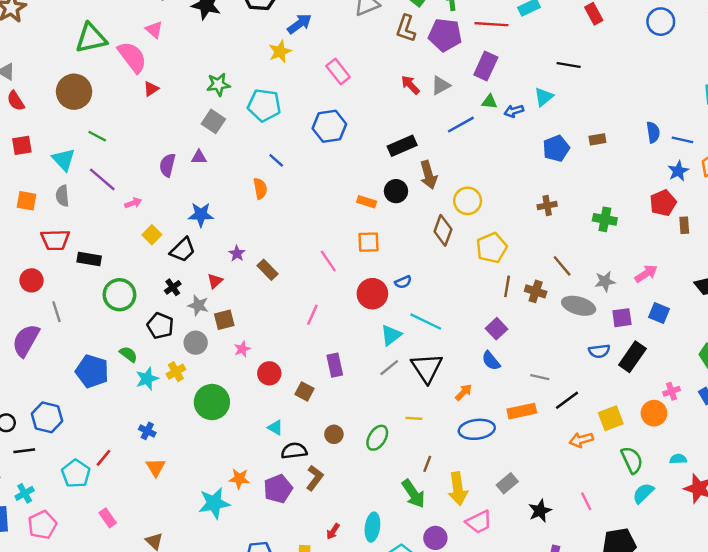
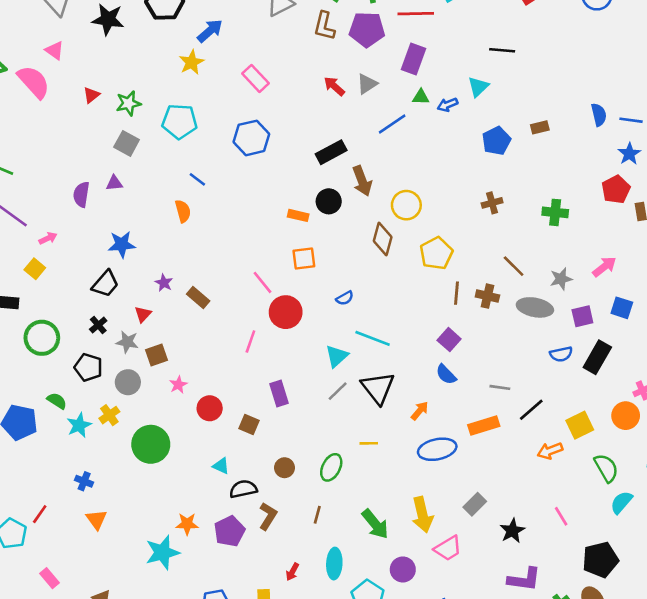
red triangle: (151, 89) -> (91, 95), moved
yellow square: (152, 235) -> (35, 269), moved
red circle: (372, 294) -> (286, 312), moved
brown line: (427, 464) -> (317, 515), moved

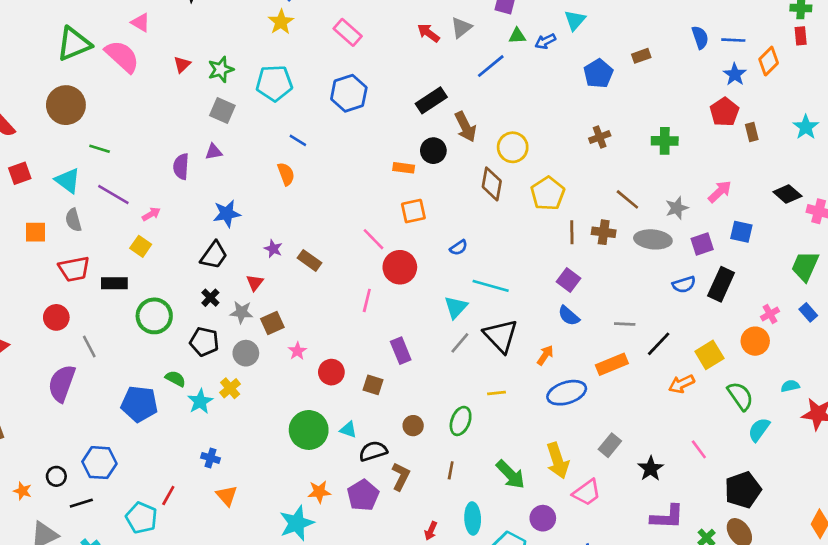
green circle: (151, 444) -> (309, 430), moved

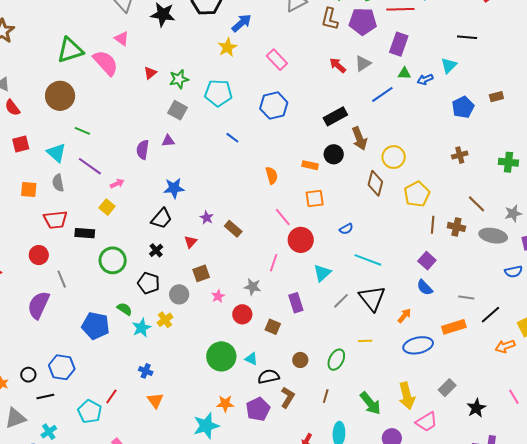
orange semicircle: (286, 174) -> (272, 176), moved
cyan triangle: (456, 307) -> (322, 273), moved
gray star: (241, 312) -> (253, 287), moved

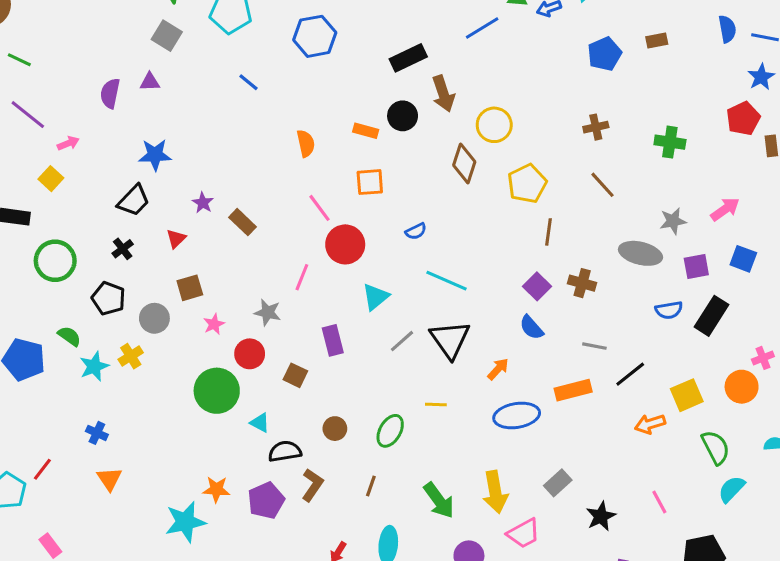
brown line: (477, 204) -> (602, 185), moved
brown cross: (456, 227) -> (582, 283), moved
green circle: (221, 356) -> (217, 391), moved

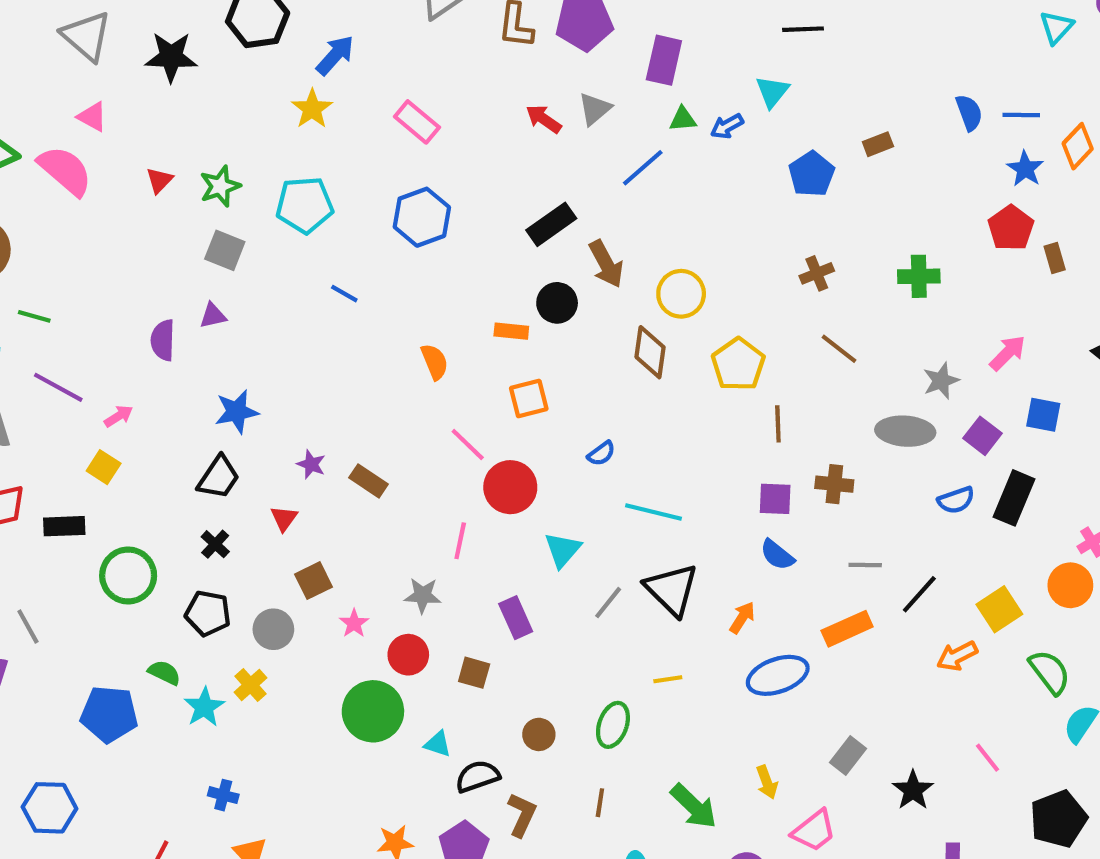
purple square: (696, 267) -> (982, 436), turned -32
purple square: (537, 286) -> (775, 499), turned -32
yellow arrow: (495, 492) -> (767, 782), size x0.6

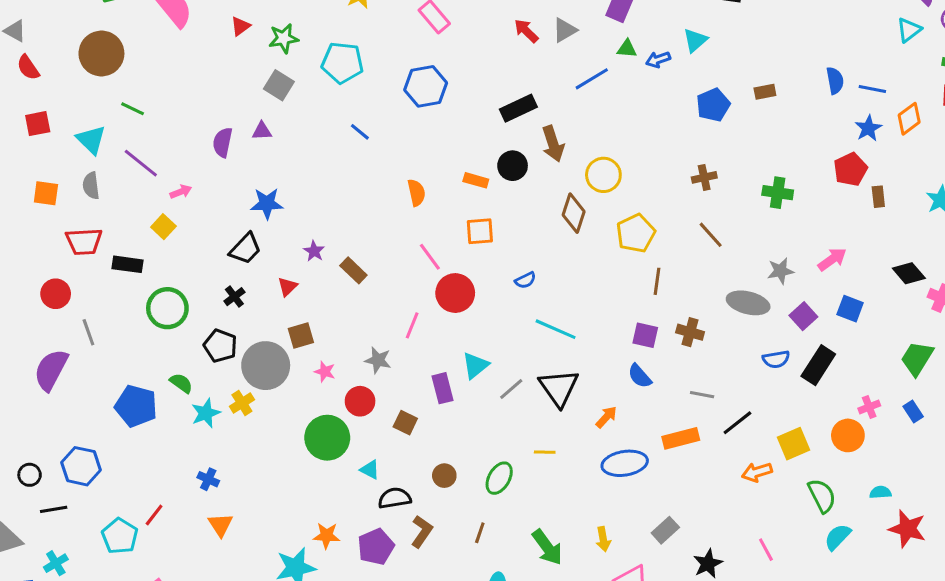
cyan triangle: (563, 550) -> (475, 365), moved
pink star: (354, 623) -> (325, 372), turned -30
gray circle: (273, 629) -> (266, 366), size x1.6

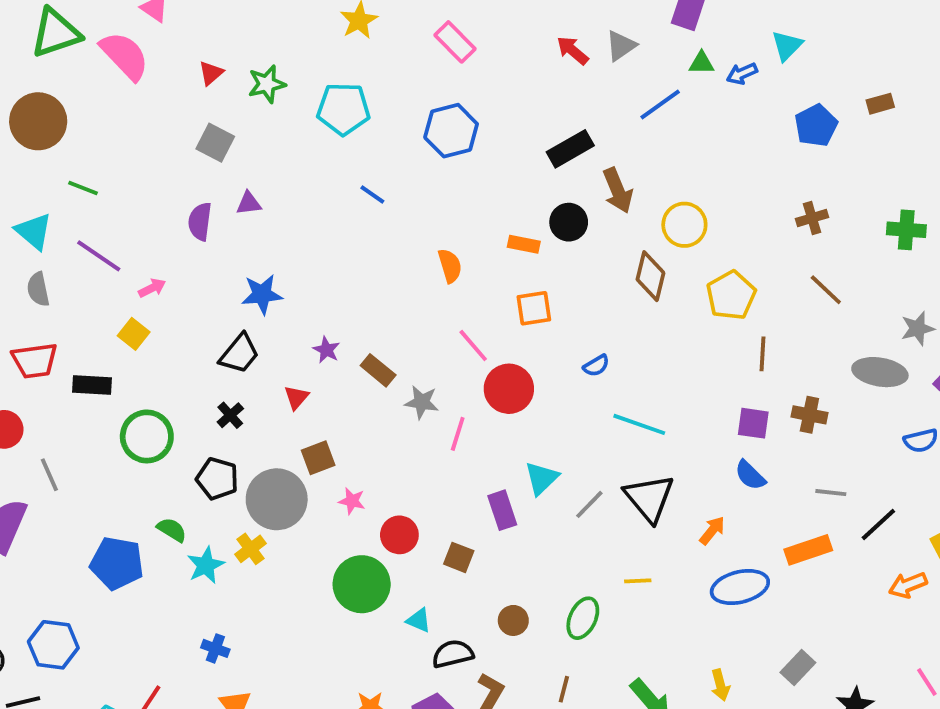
gray square: (279, 85) -> (215, 143), moved
gray star: (378, 360) -> (422, 402), moved

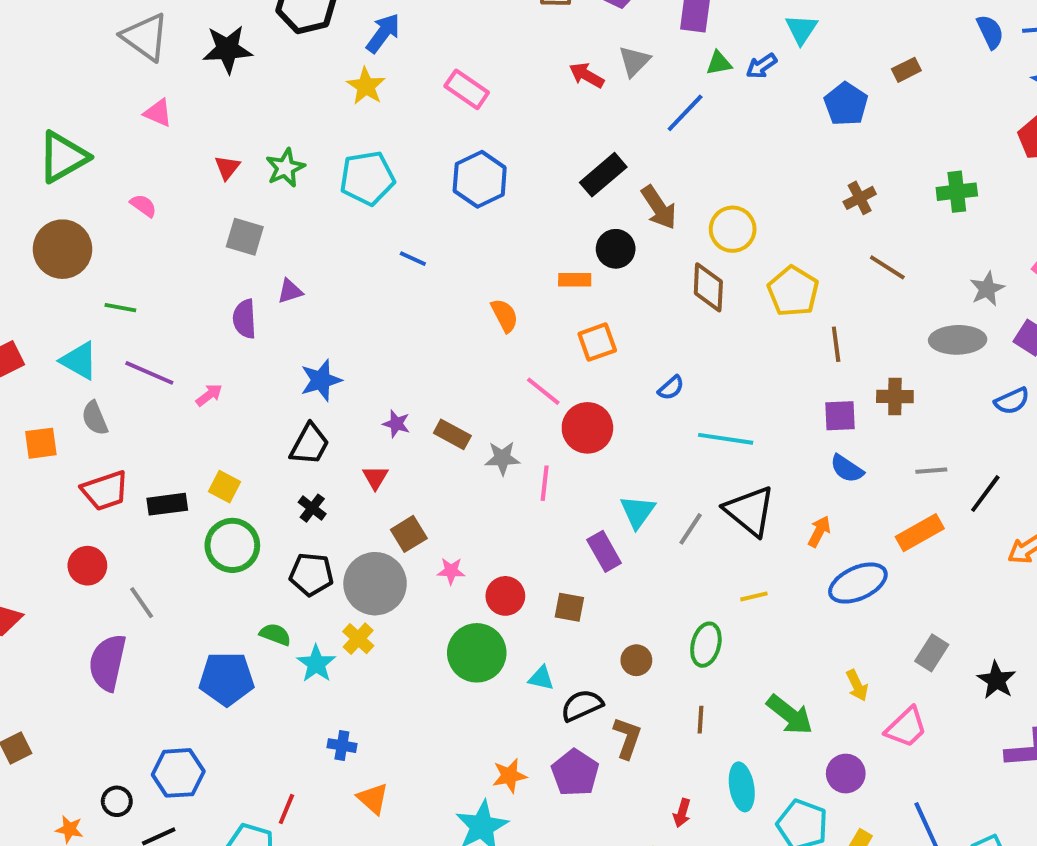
pink semicircle: (125, 56) -> (143, 206), moved, size x0.5
yellow square: (134, 334) -> (224, 487), moved

